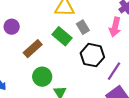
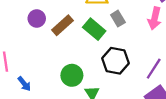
brown rectangle: (33, 49) -> (62, 25), moved
black hexagon: (92, 55) -> (115, 61), moved

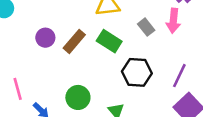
gray rectangle: (118, 19) -> (146, 27), moved
green circle: (72, 75) -> (78, 97), moved

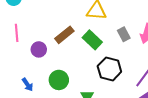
purple circle: (45, 38) -> (39, 49), moved
pink line: (18, 89) -> (17, 33), moved

